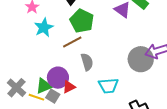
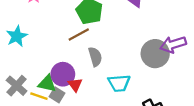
cyan star: (44, 28) -> (17, 36), moved
green triangle: (44, 86) -> (47, 84), turned 36
red triangle: (69, 87) -> (75, 85), turned -40

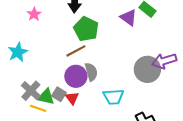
purple circle: (63, 74) -> (76, 76), moved
gray cross: (17, 86) -> (31, 91), moved
gray square: (57, 95) -> (59, 94), moved

